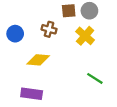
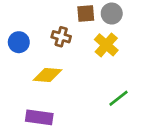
green line: (95, 78) -> (119, 98), turned -70

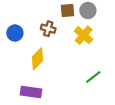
yellow diamond: (47, 75) -> (37, 59), turned -50

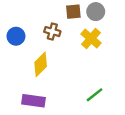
green line: (93, 77) -> (95, 95), moved

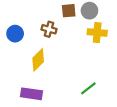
yellow cross: (91, 39) -> (97, 33), moved, turned -36

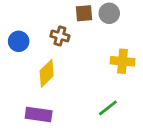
yellow cross: (97, 33) -> (123, 61), moved

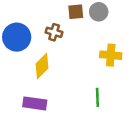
blue circle: (19, 41) -> (17, 37), size x1.5
green line: (108, 108) -> (97, 97), turned -54

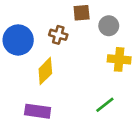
gray circle: (99, 12) -> (109, 26), moved
green line: (97, 97) -> (105, 105), turned 54

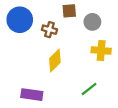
blue circle: (18, 40) -> (20, 20), moved
yellow diamond: (45, 71) -> (55, 60), moved

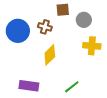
blue circle: (20, 20) -> (18, 31), moved
green line: (89, 89) -> (72, 87), moved

